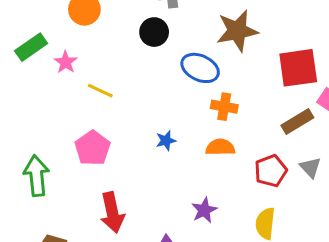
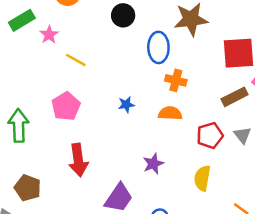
blue ellipse: (200, 68) -> (158, 47), turned 60

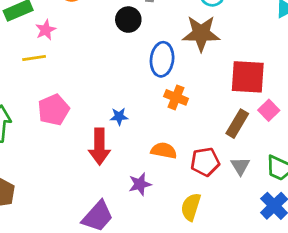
yellow line: (76, 60) -> (34, 58), moved, turned -45
brown rectangle: (235, 97) -> (237, 124), turned -40
orange semicircle: (170, 113) -> (164, 151), moved
red arrow: (78, 160) -> (99, 147), moved

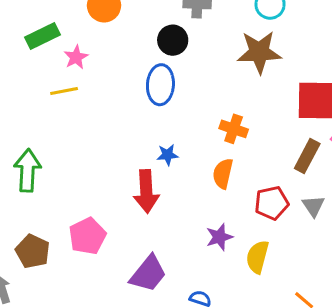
blue ellipse: (162, 59) -> (160, 85), moved
pink pentagon: (54, 110) -> (87, 236), moved
orange semicircle: (164, 151) -> (223, 174), moved, turned -85
purple star: (140, 184) -> (219, 237), moved

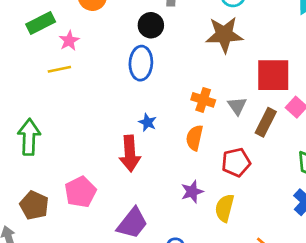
blue star: (168, 155) -> (148, 122), turned 30
gray triangle: (313, 206) -> (237, 106), moved

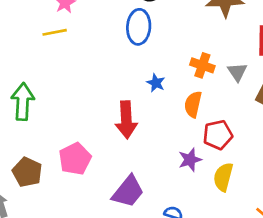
blue star: (148, 122) -> (156, 83), moved
red pentagon: (236, 162) -> (218, 135), moved

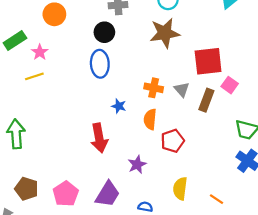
pink pentagon: (75, 159) -> (66, 194), moved
purple star: (190, 160) -> (137, 165), moved
yellow semicircle: (223, 177) -> (180, 188), moved

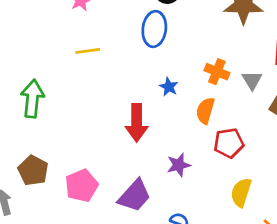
yellow line: (34, 76) -> (88, 51), moved
yellow semicircle: (180, 188) -> (241, 192), moved

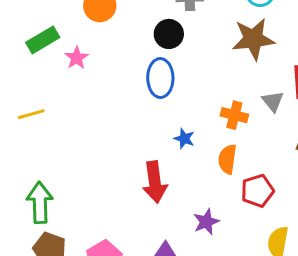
yellow line: (88, 51) -> (31, 114), moved
gray triangle: (252, 80) -> (273, 101), moved
green arrow: (32, 99) -> (40, 203), moved

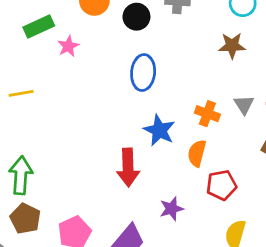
black circle: (169, 34) -> (136, 17), moved
brown star: (253, 39) -> (232, 46), size x0.7
blue star: (184, 139) -> (159, 130), size x1.6

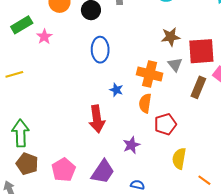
brown star: (232, 46) -> (171, 37), moved
orange cross: (207, 114) -> (150, 74), size x1.4
blue star: (159, 130) -> (116, 90), size x0.6

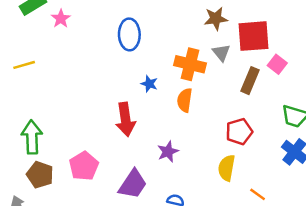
red pentagon: (165, 124) -> (239, 132), moved
pink pentagon: (64, 170) -> (84, 166), moved

